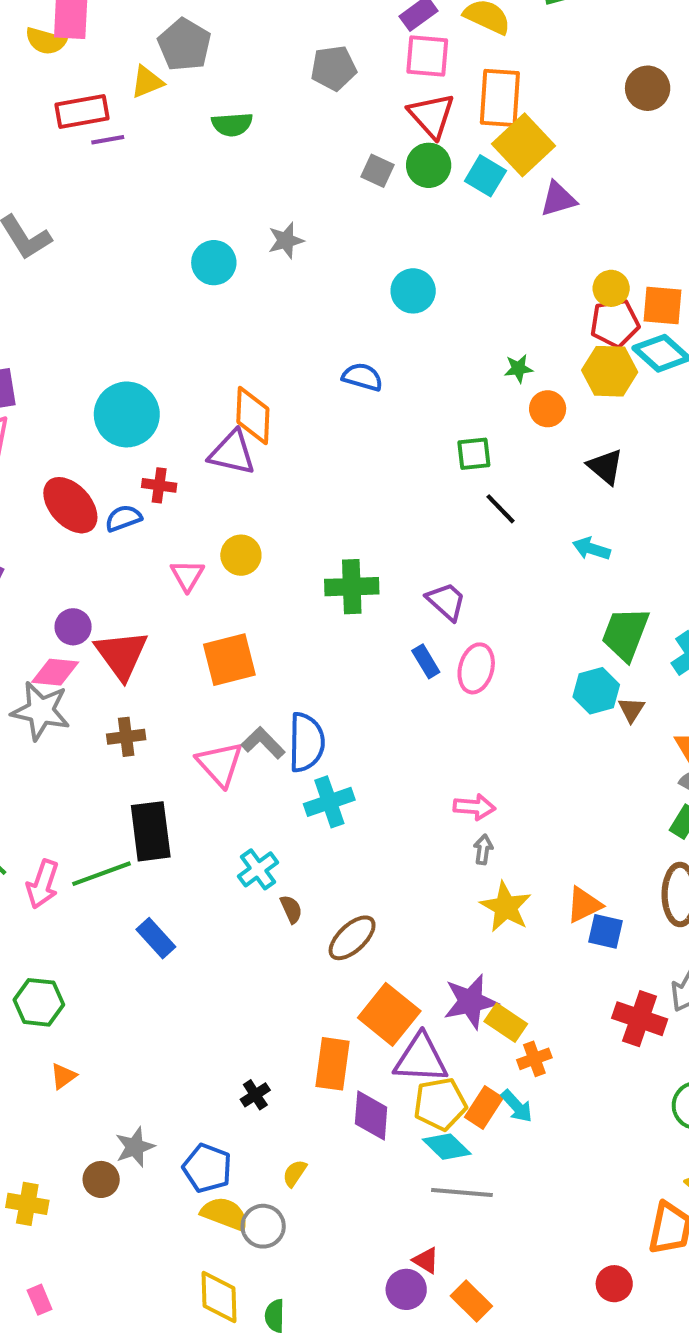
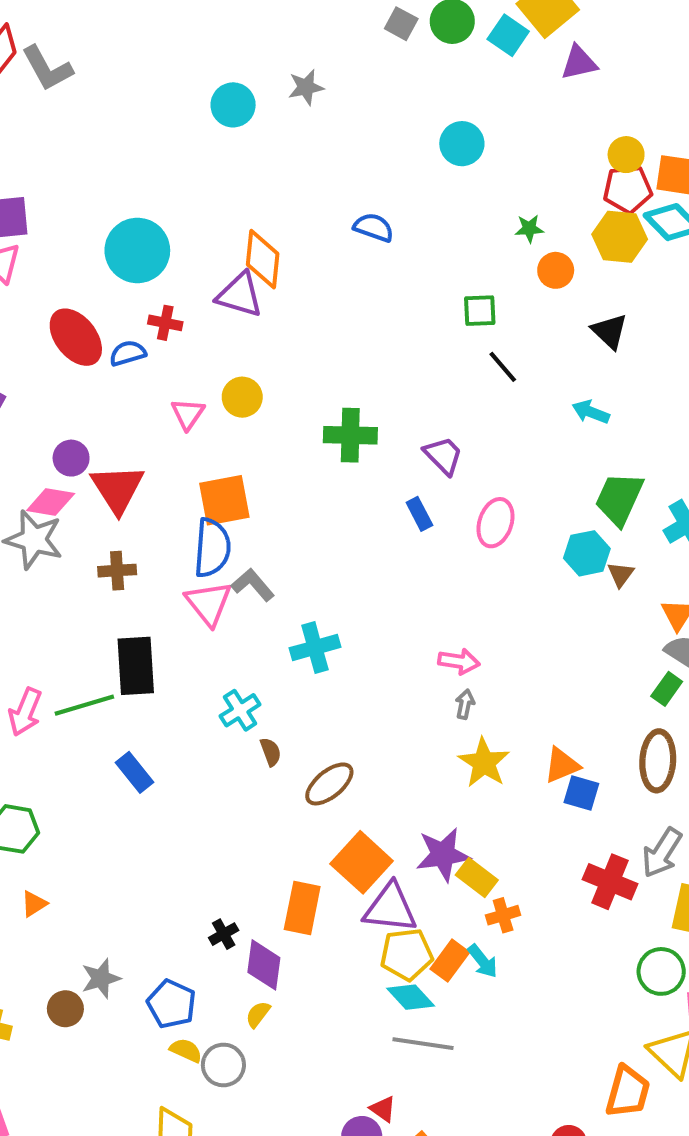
cyan circle: (413, 291) -> (462, 144), moved
pink ellipse: (476, 668) -> (495, 523), moved
blue semicircle: (306, 742) -> (212, 548), moved
purple diamond: (371, 1115) -> (264, 965), moved
yellow semicircle: (225, 1214) -> (186, 1050), size x0.7

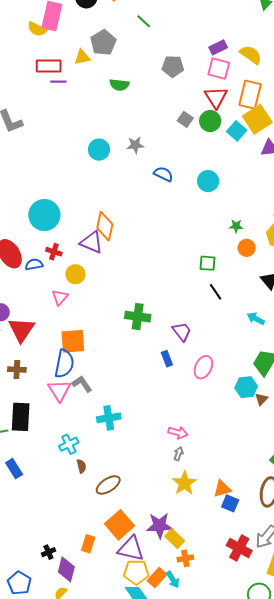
blue semicircle: (374, 227) -> (163, 174), moved
yellow circle: (242, 397) -> (75, 274), moved
orange rectangle: (302, 908) -> (88, 544), size x0.7

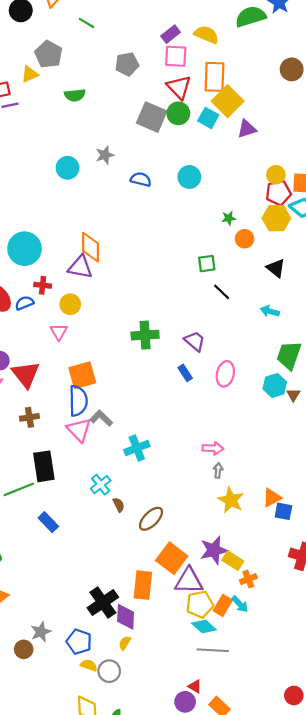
gray square: (185, 119) -> (152, 117), size x1.8
orange rectangle: (88, 544) -> (143, 585), size x1.5
black cross: (48, 552) -> (103, 603), size x2.0

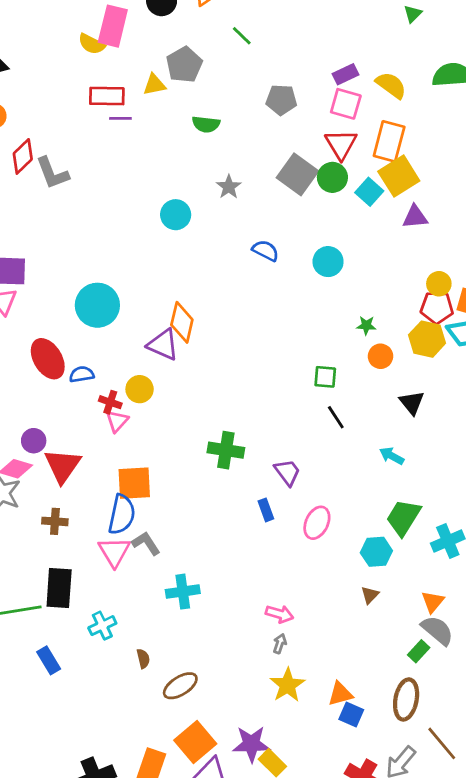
gray star: (105, 155) -> (229, 187), moved, turned -30
red cross: (43, 285) -> (110, 402), moved
brown triangle: (293, 395) -> (370, 595), moved
cyan cross: (101, 485) -> (102, 626), moved

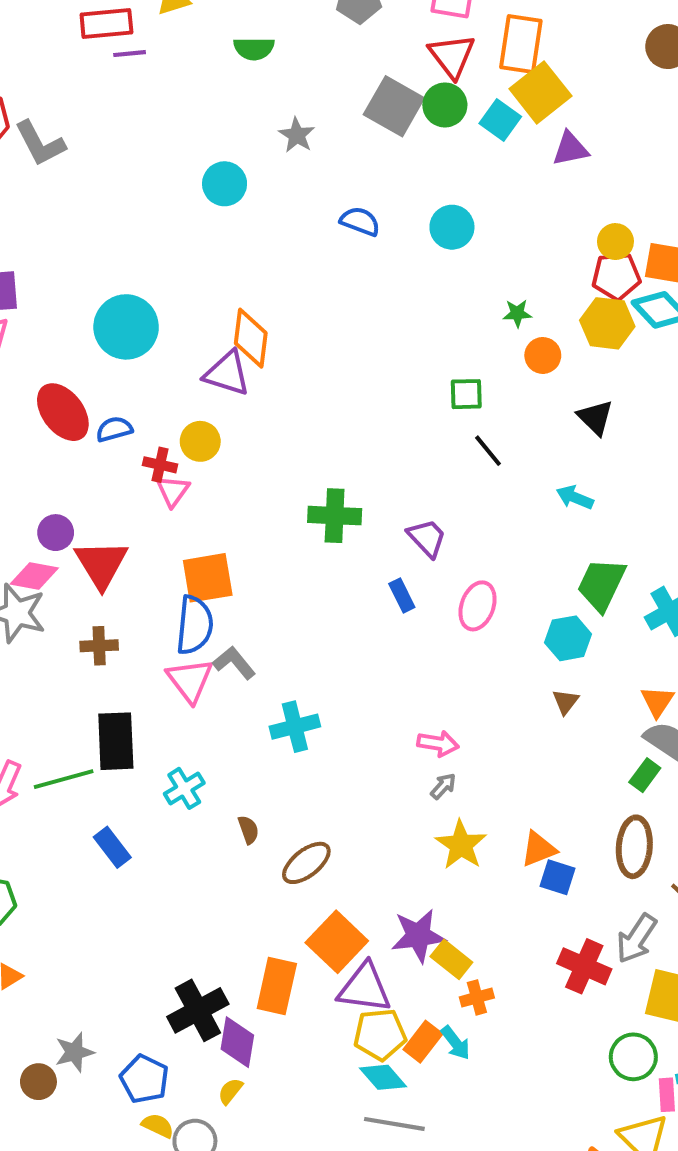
gray arrow: (280, 644) -> (443, 786), turned 30

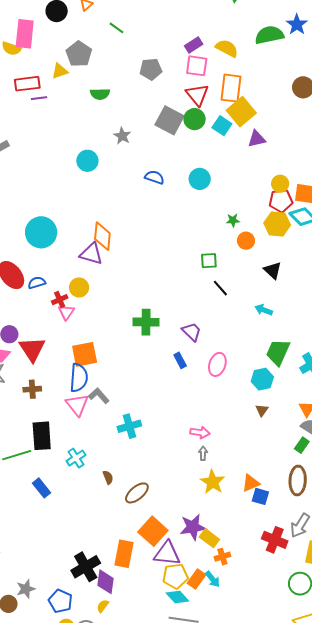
red cross: (160, 465) -> (60, 300), turned -35
gray arrow: (443, 786) -> (203, 453), turned -40

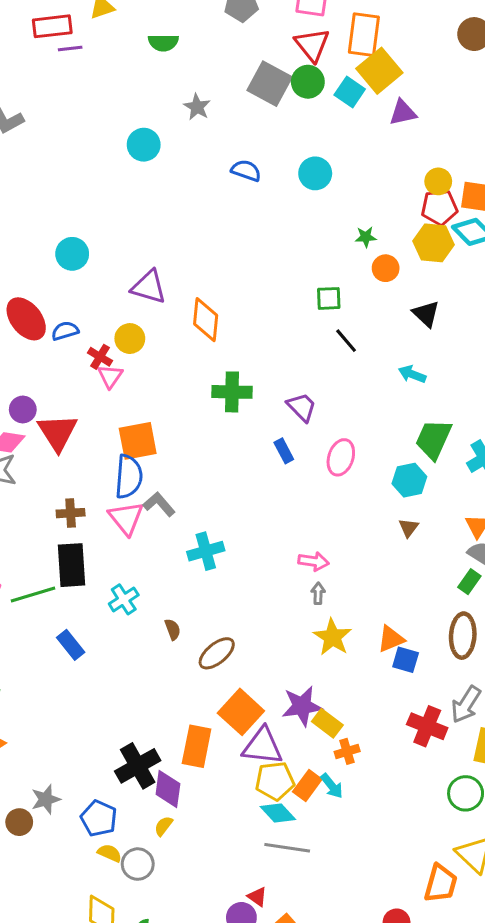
cyan circle: (41, 232) -> (72, 254), size x0.7
orange diamond: (102, 236) -> (206, 320), moved
red cross: (60, 300) -> (100, 357), turned -35
brown cross: (32, 389) -> (71, 513), moved

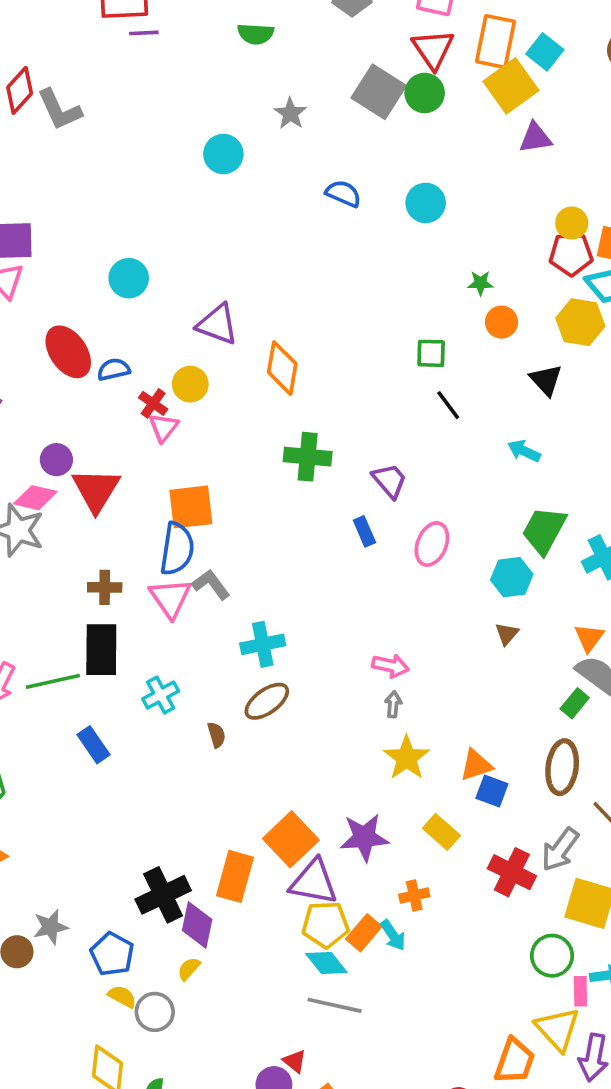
cyan square: (350, 92) -> (545, 52), moved
yellow hexagon: (433, 243) -> (580, 322), moved
brown ellipse: (217, 653) -> (267, 701), moved
yellow rectangle: (327, 723) -> (441, 832), moved

